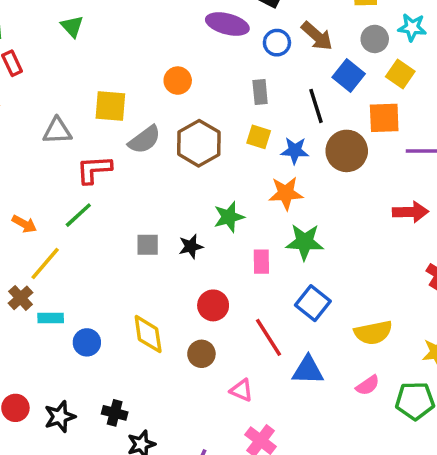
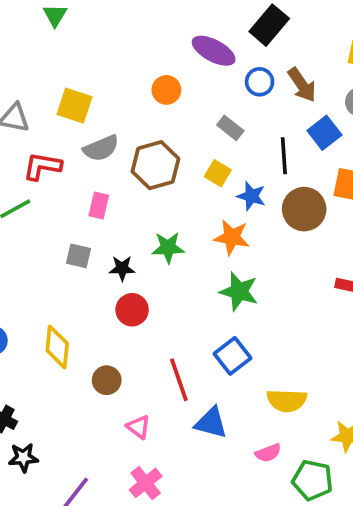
orange circle: (178, 81) -> (166, 90), moved
gray rectangle: (260, 92) -> (230, 128), turned -60
pink rectangle: (261, 262) -> (99, 205), moved
red circle: (213, 305) -> (132, 310), moved

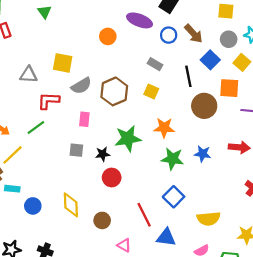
orange circle: (166, 90) -> (108, 36), moved
blue star: (251, 196) -> (203, 154), moved
green star: (168, 248) -> (128, 139), size x1.4

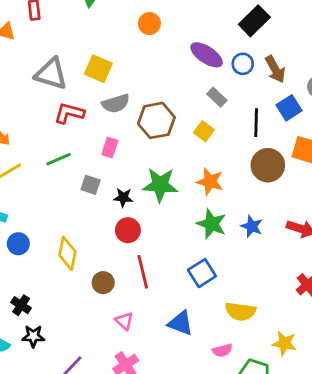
purple ellipse: (140, 20) -> (207, 55), moved
orange circle: (108, 36) -> (149, 24), moved
gray triangle: (29, 75) -> (51, 74), size x1.4
green line: (36, 128) -> (59, 159), moved
red line: (144, 215) -> (143, 272), moved

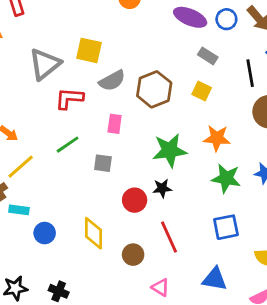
gray triangle: (51, 74) -> (45, 64), turned -44
black star: (123, 198) -> (162, 188), moved
red circle: (128, 230) -> (135, 200), moved
blue square: (202, 273) -> (226, 227), turned 32

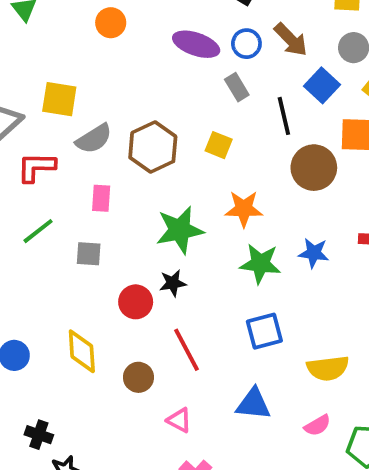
gray rectangle: (208, 56) -> (237, 87), moved, turned 30

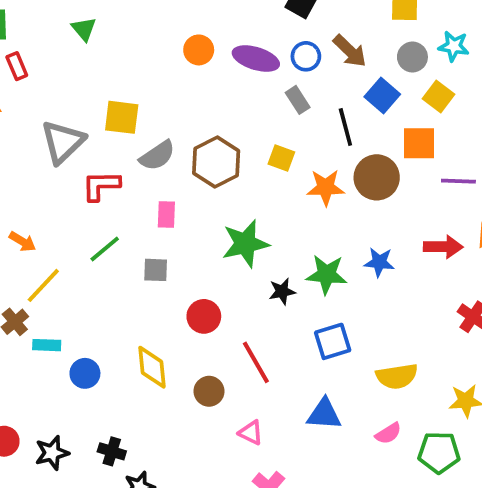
orange circle: (111, 23) -> (199, 50), moved
orange star: (244, 209) -> (326, 187), moved
black star: (173, 283) -> (282, 291), moved

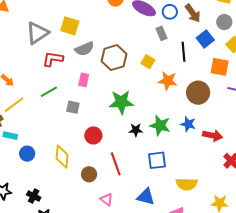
brown circle: (377, 177) -> (198, 93), moved
red arrow: (443, 247) -> (213, 136), moved

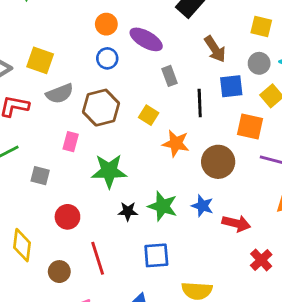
blue circle: (170, 12) -> (107, 58), moved
blue square: (205, 39) -> (231, 86), turned 30
pink rectangle: (84, 80) -> (71, 142), moved

